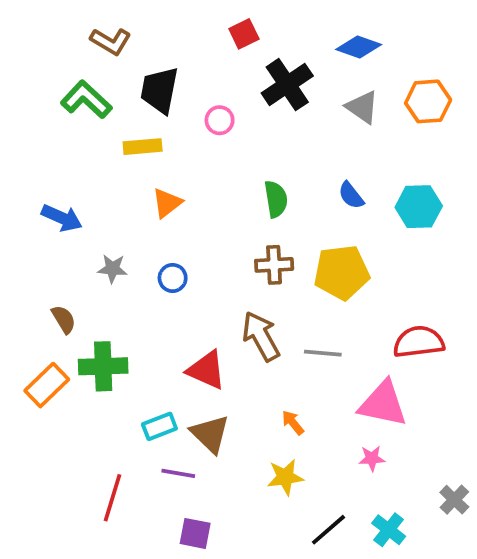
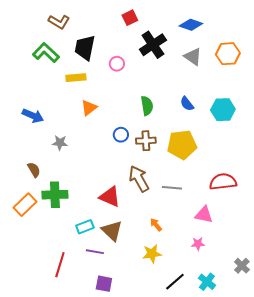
blue circle: (173, 278) -> (121, 135), moved
pink triangle: (383, 404) -> (204, 215), size x0.7

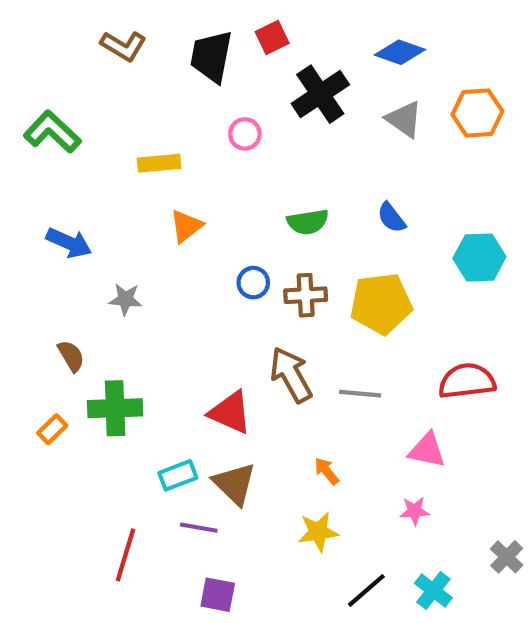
black trapezoid: (85, 48) -> (211, 56), moved
green L-shape: (46, 53) -> (52, 132), moved
green semicircle: (147, 106) -> (308, 222), turned 90
cyan hexagon: (223, 110) -> (479, 257), moved
orange rectangle: (25, 205) -> (52, 429), size x0.6

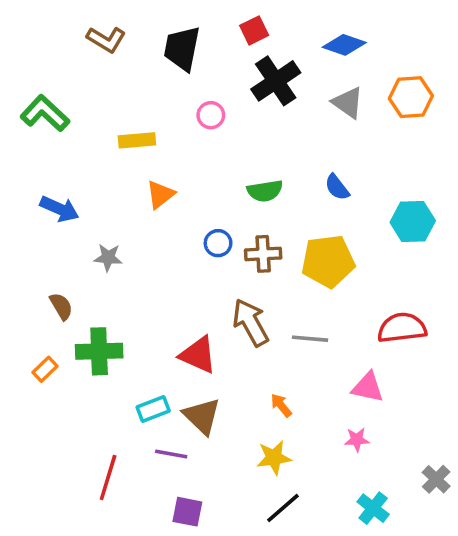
red square: (272, 38) -> (254, 30), moved
black line: (366, 590) -> (283, 508), moved

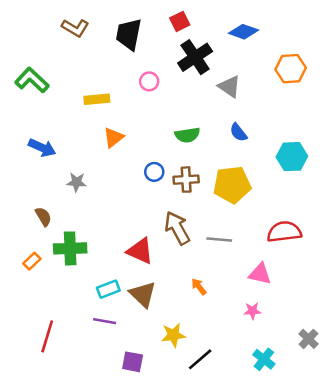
gray triangle: (348, 103) -> (229, 86), moved
purple line: (171, 454) -> (105, 321), moved
yellow star: (274, 458) -> (173, 335), moved
red line: (108, 477) -> (47, 336), moved

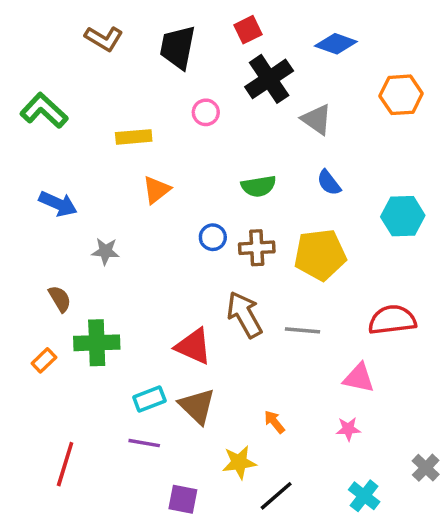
orange arrow: (199, 287) -> (274, 422), moved

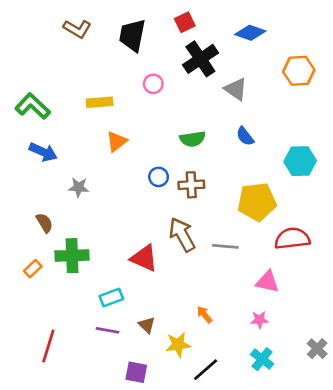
green L-shape: (44, 111) -> (33, 106), moved
yellow pentagon: (320, 255) -> (257, 202), moved
brown triangle: (197, 406) -> (147, 325), moved, size x0.6
cyan cross: (364, 496) -> (262, 359), moved

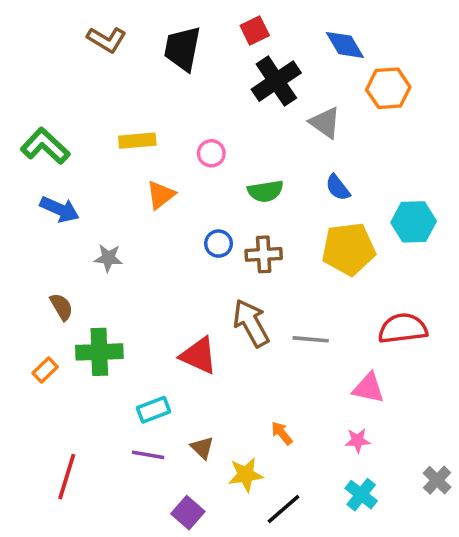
blue diamond: (250, 33) -> (345, 45), turned 40
orange hexagon: (299, 71) -> (388, 88), moved
pink circle: (153, 84) -> (211, 153), moved
yellow pentagon: (257, 202) -> (349, 249), moved
purple square: (136, 372) -> (188, 513), turned 30

